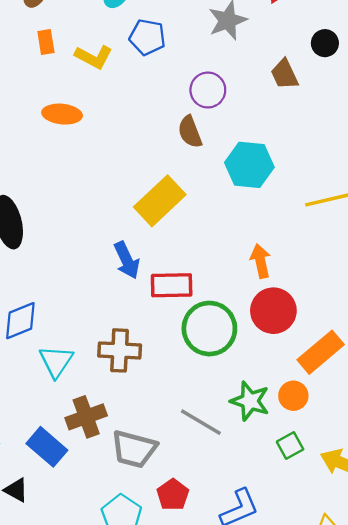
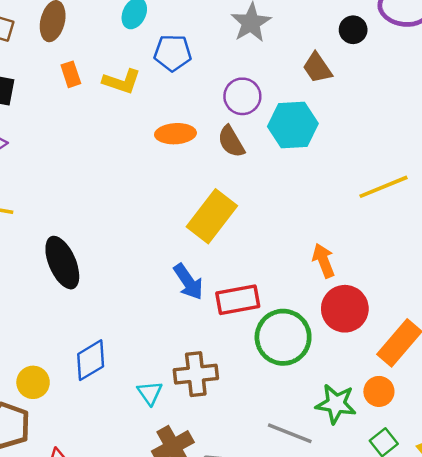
orange ellipse: (62, 114) -> (175, 134), moved
cyan hexagon: (249, 165) -> (293, 125), moved
cyan triangle: (56, 361) -> (150, 393), moved, size x0.7

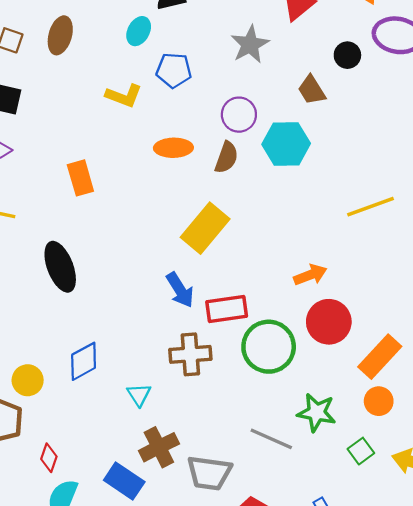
orange rectangle: (71, 74) -> (80, 178), moved, size x1.4
brown semicircle: (231, 142) -> (226, 157), turned -132
orange arrow: (324, 261) -> (310, 275), turned 88
brown cross: (196, 374) -> (190, 354), moved
orange circle: (379, 391) -> (379, 401), moved

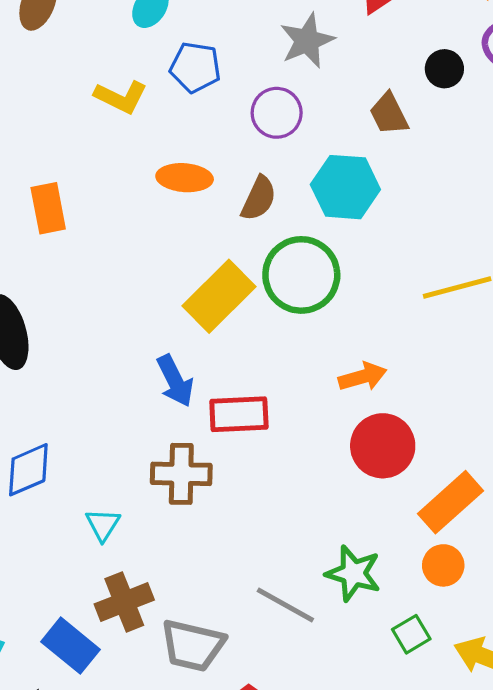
purple circle: (239, 115) -> (277, 113), moved
green circle: (269, 347) -> (301, 275), moved

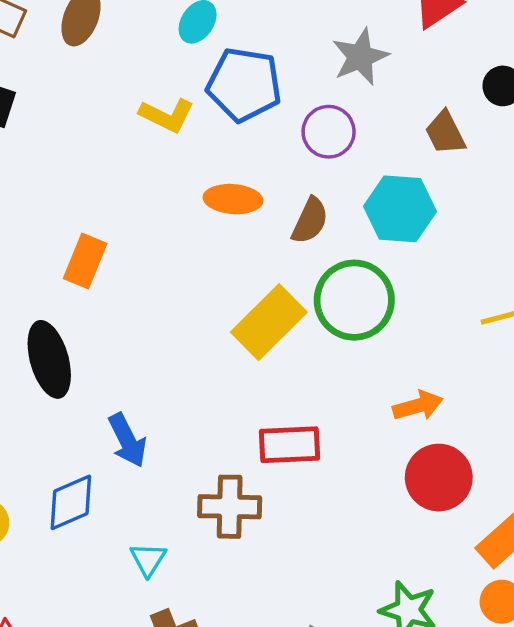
blue pentagon: (195, 67) -> (244, 84), size x1.4
orange rectangle: (48, 208) -> (85, 261), moved, turned 33
blue arrow: (175, 381) -> (127, 440), moved

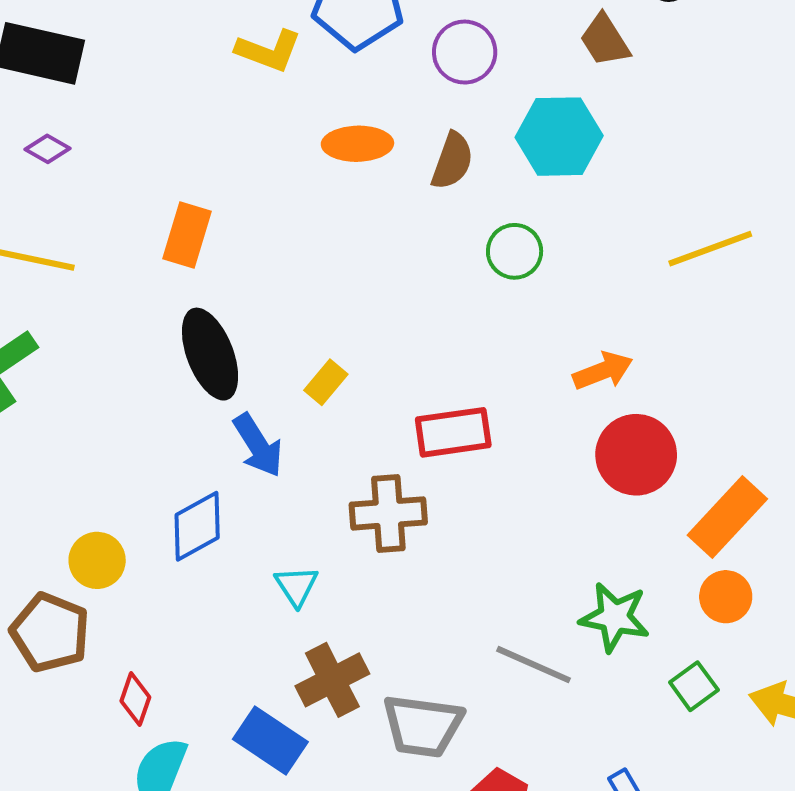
green circle: (354, 300) -> (515, 251), size x0.6
yellow rectangle: (269, 322) -> (326, 382), moved, size x0.5
black ellipse: (49, 359) -> (210, 354), moved

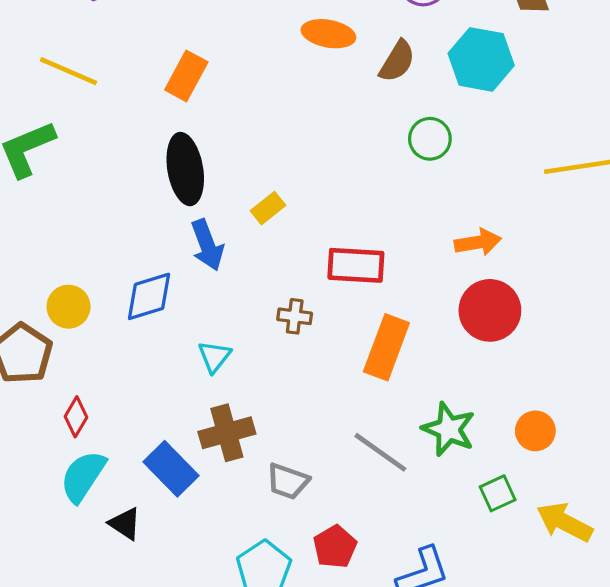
brown cross: (388, 513) -> (295, 316), size x0.6
orange rectangle: (727, 517) -> (386, 347), moved, turned -34
gray trapezoid: (423, 726) -> (288, 481), size x0.7

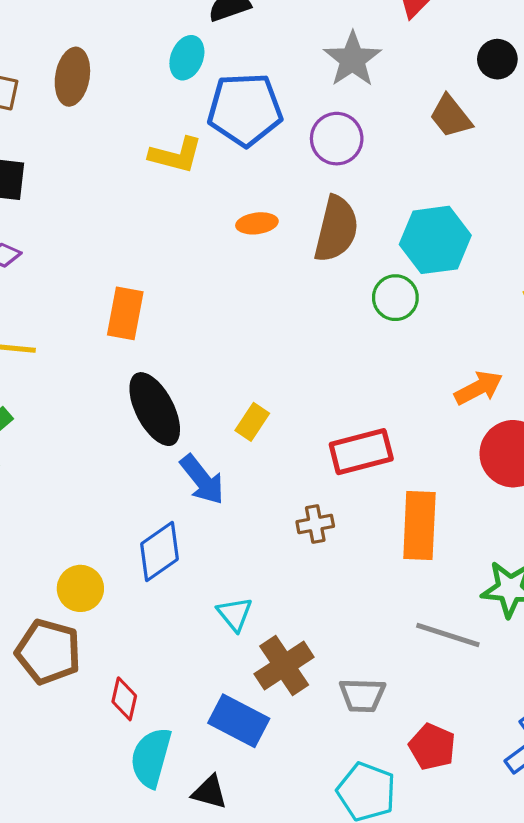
orange ellipse: (328, 34) -> (257, 223), size x0.7
cyan hexagon: (481, 59) -> (435, 240), moved
brown semicircle: (397, 61) -> (336, 229), size x1.4
cyan triangle: (214, 357) -> (235, 614), moved

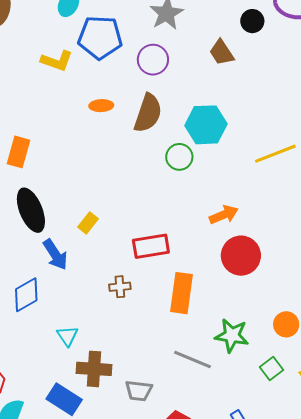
brown cross: (284, 666) -> (94, 369), turned 32

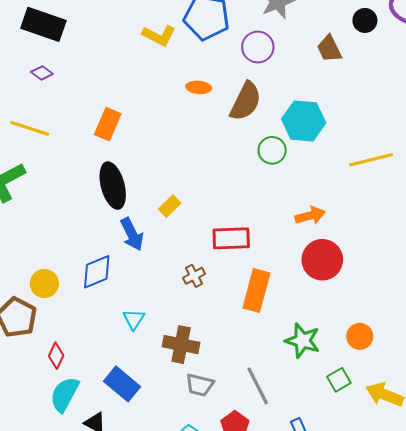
brown cross: (120, 287) -> (194, 276), turned -30
gray line: (193, 359) -> (258, 386), moved, turned 33
brown cross: (94, 369) -> (181, 345), moved

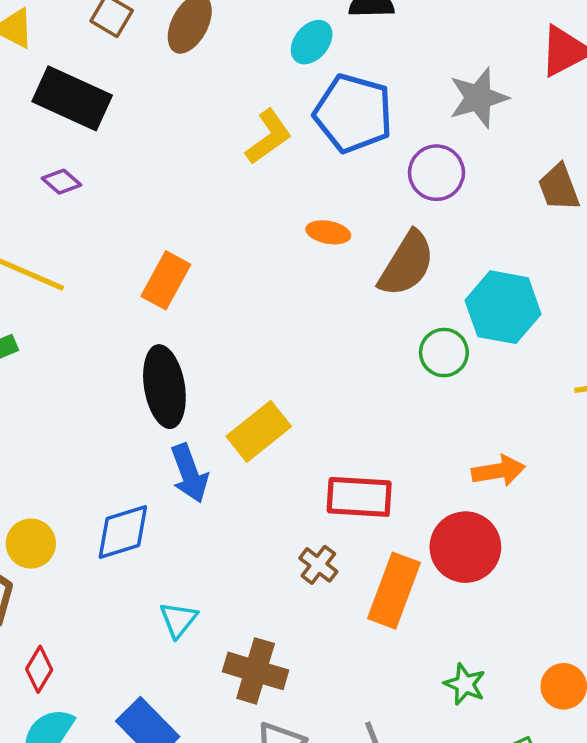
yellow L-shape: (159, 36) -> (269, 137), turned -68
yellow rectangle: (170, 206) -> (259, 431), size x1.6
red circle: (322, 260) -> (465, 547), moved
brown cross: (194, 276) -> (318, 565), moved, turned -30
green star: (303, 341) -> (465, 684), size x0.7

